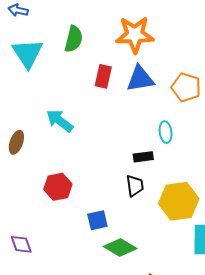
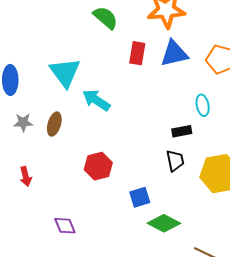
green semicircle: (74, 39) -> (106, 18), turned -60
cyan triangle: (27, 53) -> (65, 72), moved

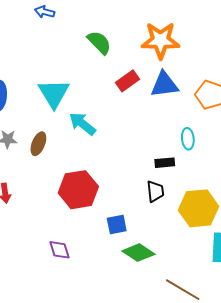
red rectangle: (137, 53) -> (127, 81), turned 40
red hexagon: (98, 166) -> (78, 190), size x1.4
purple diamond: (65, 226) -> (59, 250), moved

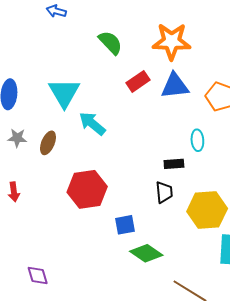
purple diamond: (59, 250) -> (38, 275), moved

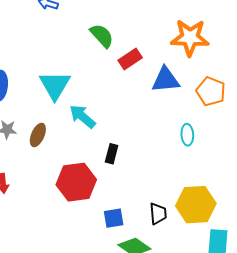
orange star: (172, 41) -> (190, 38), moved
red rectangle: (138, 81) -> (130, 59), moved
black rectangle: (174, 164) -> (112, 154), moved, turned -72
black trapezoid: (164, 192) -> (158, 214), moved

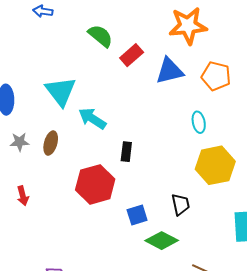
yellow hexagon: (196, 205) -> (215, 165), moved

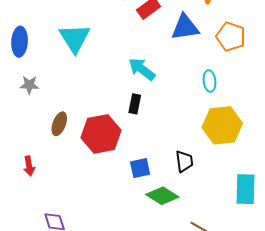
cyan arrow: (92, 119) -> (142, 69), moved
brown ellipse: (51, 143) -> (59, 124), moved
red arrow: (23, 196) -> (29, 166), moved

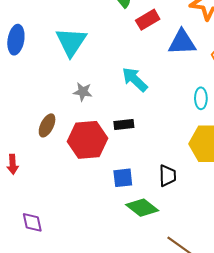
gray star: (29, 85) -> (83, 92), moved
black rectangle: (135, 104) -> (124, 124), moved, turned 66

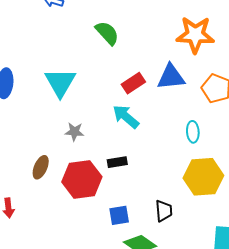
red rectangle: (148, 20) -> (133, 83), moved

